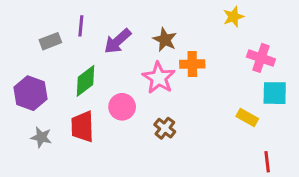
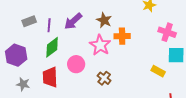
purple line: (81, 26) -> (49, 25), moved

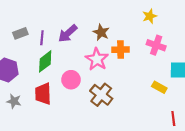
pink cross: (167, 32) -> (156, 45), moved
brown cross: (104, 78) -> (101, 95), size x1.5

